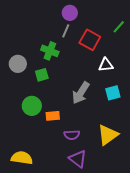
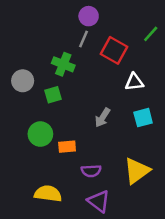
gray arrow: (81, 93) -> (103, 118), size x0.7
yellow semicircle: (22, 158) -> (48, 194), moved

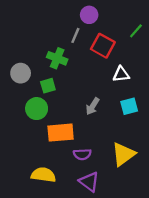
purple circle: (89, 16) -> (89, 15), moved
green circle: (40, 134) -> (37, 109), moved
orange rectangle: (67, 147) -> (61, 133), size x1.6

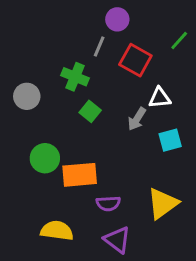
green square: (48, 86) -> (90, 111), moved, turned -35
gray arrow: (93, 106) -> (137, 119), moved
green circle: (37, 109) -> (45, 158), moved

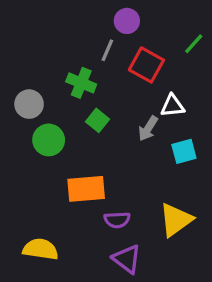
green circle: (45, 158) -> (49, 140), moved
yellow semicircle: (57, 231) -> (40, 249), moved

